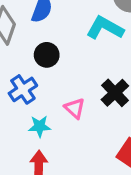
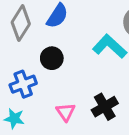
cyan star: (40, 126) -> (14, 119), moved

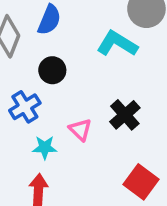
cyan star: (14, 119) -> (45, 148), moved

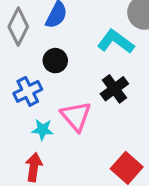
black cross: (125, 115) -> (114, 89), moved
pink triangle: (80, 130) -> (76, 116), size x1.5

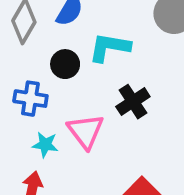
cyan L-shape: (116, 42) -> (109, 47), moved, turned -30
blue cross: (28, 91) -> (30, 99), turned 32

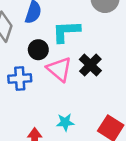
pink triangle: (86, 131) -> (59, 69), moved
cyan star: (45, 145) -> (65, 122), moved

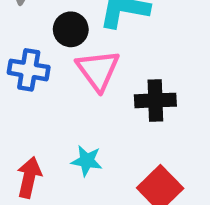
black cross: (90, 65) -> (155, 100), moved, turned 30

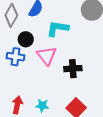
black circle: (71, 29) -> (26, 39), moved
cyan star: (87, 161) -> (42, 106), moved

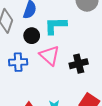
black circle: (26, 39) -> (32, 36), moved

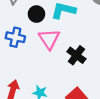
black cross: (79, 64) -> (76, 55), turned 36

